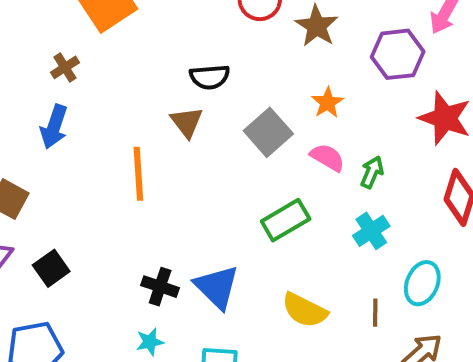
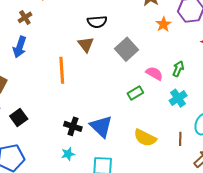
orange star: (328, 103) -> (163, 24), moved
pink semicircle: (327, 157) -> (154, 73), moved
green rectangle: (286, 220) -> (135, 93), size x0.7

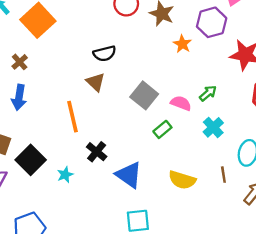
gray square: (126, 49) -> (144, 95), moved
green arrow: (178, 69) -> (208, 93), turned 35
black square: (19, 118) -> (31, 160), moved, size x1.4
black cross: (73, 126) -> (97, 152), moved, turned 30
cyan star: (68, 154) -> (65, 175), moved

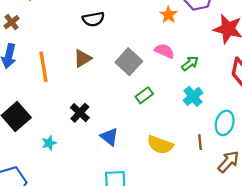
brown triangle: (96, 82) -> (82, 58), moved, turned 42
pink semicircle: (181, 103) -> (165, 51), moved
orange line: (72, 117) -> (43, 67), moved
cyan star: (65, 175) -> (49, 143), moved
blue triangle: (129, 175) -> (109, 137), size x0.7

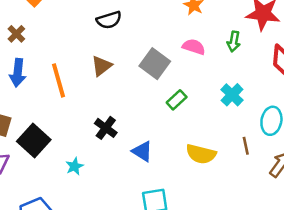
green arrow: (190, 63) -> (234, 42), moved, turned 144

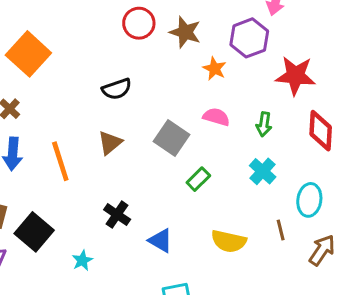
green arrow: (234, 42) -> (264, 124), moved

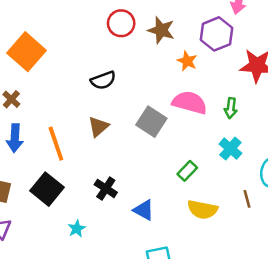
pink semicircle: (216, 117) -> (190, 103), size x1.5
green rectangle: (198, 179) -> (187, 171), moved
black square: (34, 232) -> (47, 189), moved

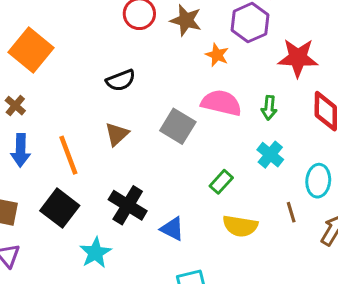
black cross: (106, 189) -> (128, 205), size x1.4
cyan star: (77, 229) -> (95, 253), size x1.5

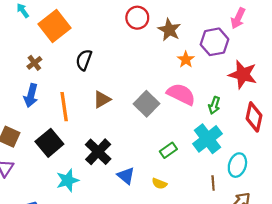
black semicircle: (121, 80) -> (84, 60), moved, turned 120
cyan cross: (270, 155) -> (208, 139), size x1.5
yellow semicircle: (240, 226) -> (159, 184), moved, size x0.6

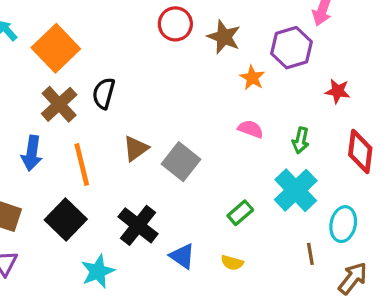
brown cross: (34, 63) -> (59, 104), moved, size x1.6
red star: (243, 75) -> (338, 91), size x0.6
pink semicircle: (181, 94) -> (251, 129), size x0.6
gray square: (146, 104) -> (181, 162), moved

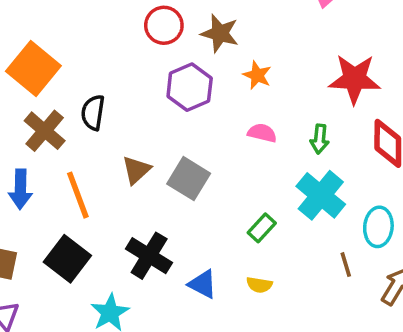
purple hexagon: (291, 48) -> (190, 87), moved
red star: (338, 91) -> (354, 79), size x1.8

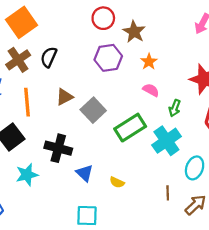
pink semicircle: (262, 133) -> (151, 90), moved
green rectangle: (262, 228) -> (130, 128), moved, size x1.8
black cross: (149, 256) -> (58, 148), turned -32
brown line: (346, 265) -> (168, 193), moved

